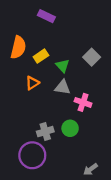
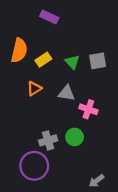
gray square: (92, 57) -> (98, 61), turned 35
green triangle: (63, 66) -> (72, 62), moved

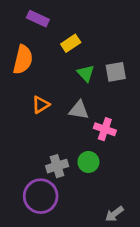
purple rectangle: (49, 17) -> (38, 19), moved
yellow rectangle: (43, 60) -> (71, 43), moved

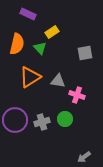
green triangle: (86, 73) -> (40, 48), moved
orange triangle: (41, 105) -> (30, 77), size x1.6
purple circle: (41, 196) -> (15, 120), moved

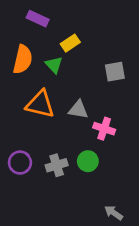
orange triangle: (30, 77) -> (40, 104), turned 45
purple circle: (15, 120) -> (20, 163), size x0.7
gray arrow: (84, 157) -> (114, 213), turned 72

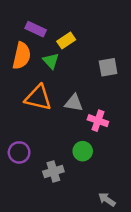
purple rectangle: (38, 19) -> (36, 29), moved
gray cross: (57, 165) -> (53, 172), moved

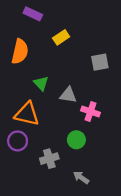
purple rectangle: (36, 29) -> (33, 14), moved
green triangle: (51, 61) -> (41, 83), moved
orange triangle: (38, 98) -> (27, 114), moved
gray arrow: (107, 199) -> (81, 177), moved

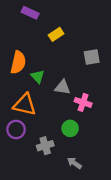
orange semicircle: (20, 52) -> (18, 62), moved

